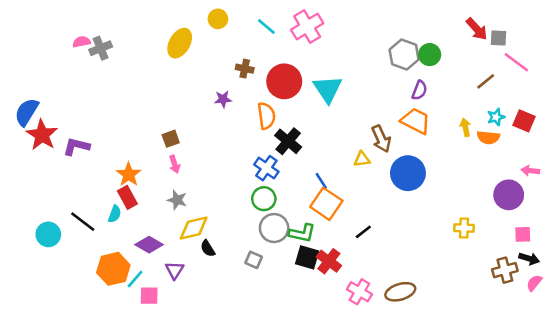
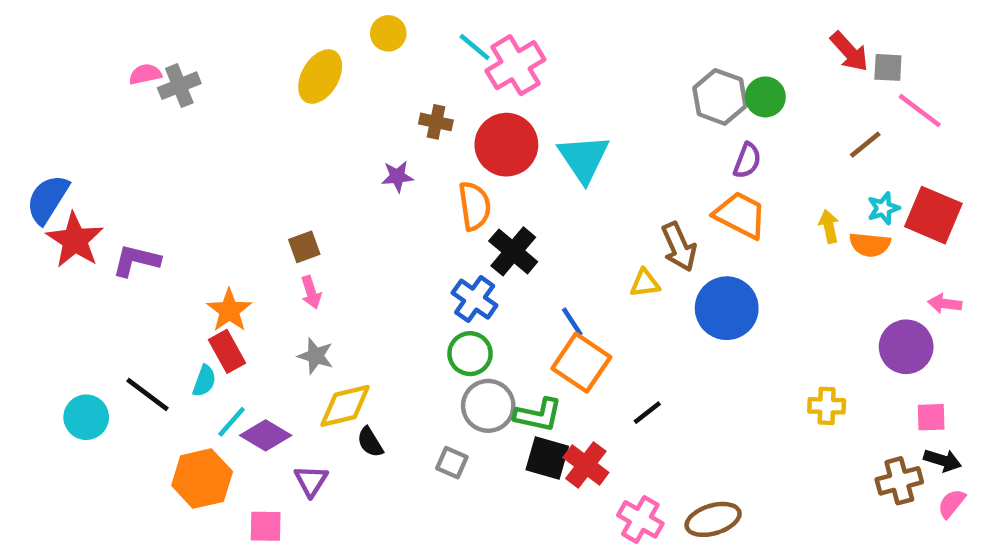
pink cross: (307, 27) -> (515, 65), moved
red square: (524, 121) -> (933, 215), size x1.4
cyan line: (135, 279) -> (232, 422), moved

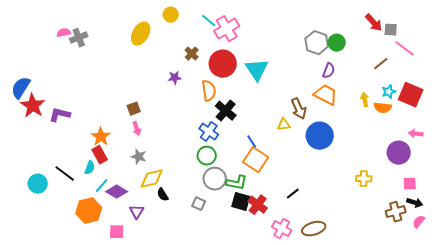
brown cross: (436, 122) -> (192, 54), turned 32
black line: (647, 413) -> (293, 194), moved

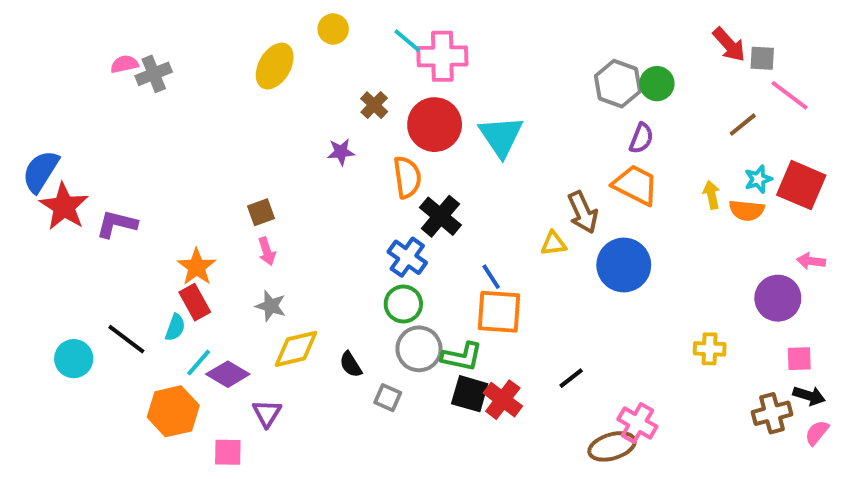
pink cross: (227, 29) -> (442, 56), turned 30
orange square: (256, 160) -> (499, 312), turned -30
black semicircle: (163, 195) -> (351, 364), moved
pink cross: (282, 229) -> (637, 423), moved

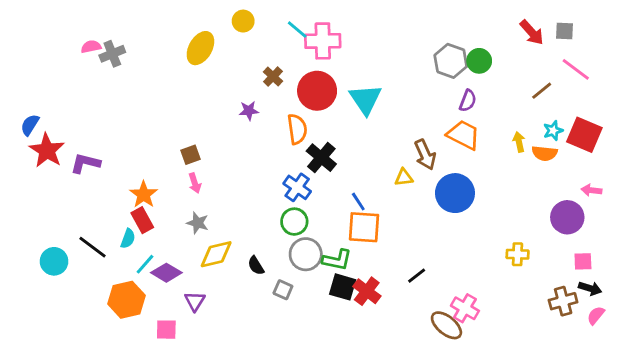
gray square: (762, 58) -> (564, 31), moved
blue semicircle: (41, 171) -> (30, 125), size x0.7
brown ellipse: (612, 446) -> (446, 325), turned 56

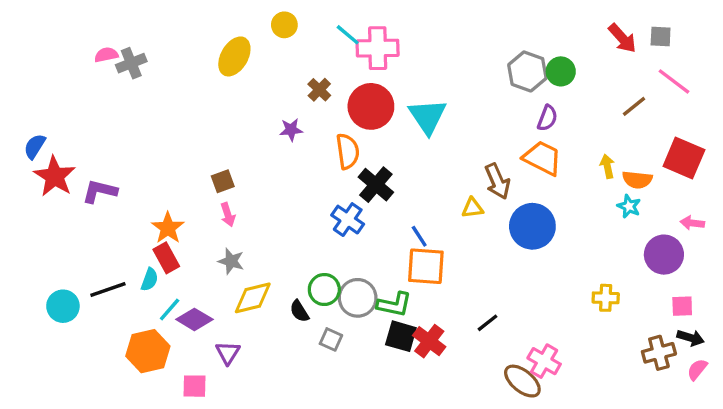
cyan star: (553, 131) -> (629, 206), moved, turned -30
green circle: (294, 222) -> (324, 290), moved
black line: (92, 247) -> (108, 290), turned -56

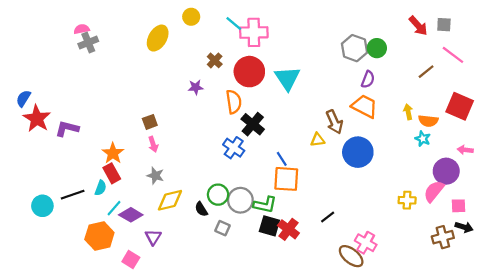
pink semicircle: (106, 55) -> (82, 29), moved
pink semicircle: (697, 369) -> (434, 191), moved, size x1.5
pink square: (194, 386) -> (131, 259), turned 30

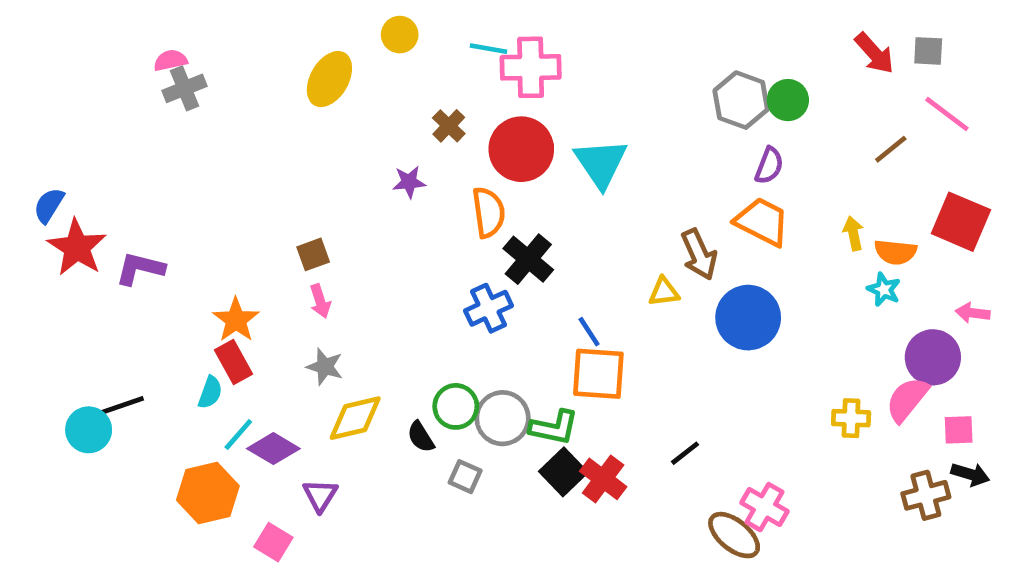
cyan line: (234, 23) -> (489, 49), turned -30
blue cross: (234, 148) -> (489, 308), turned 30
black line: (73, 195) -> (119, 406), moved
black square: (269, 226) -> (563, 472), turned 30

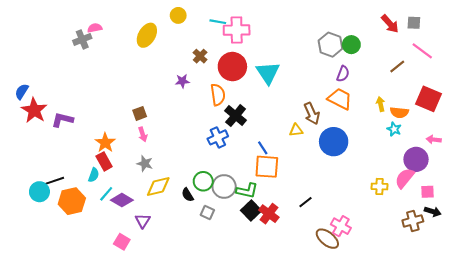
pink semicircle: (170, 60) -> (95, 28), moved
orange hexagon: (208, 493) -> (72, 201), moved

